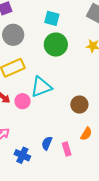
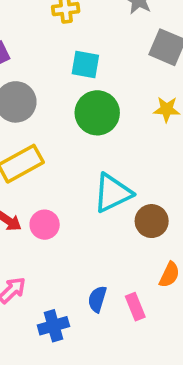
cyan triangle: (41, 87) -> (113, 193), moved
blue cross: (22, 155) -> (53, 326), turned -35

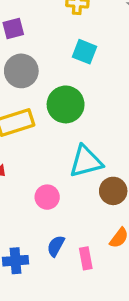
green circle: (97, 113) -> (66, 104), moved
pink circle: (45, 225) -> (47, 197), moved

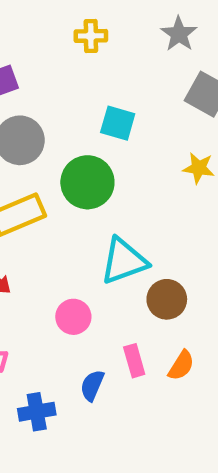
cyan square: (84, 52) -> (118, 123), moved
pink rectangle: (86, 258) -> (134, 361), moved

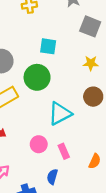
brown circle: (167, 299) -> (93, 97), moved
pink rectangle: (134, 361) -> (64, 151), moved

